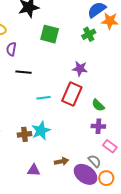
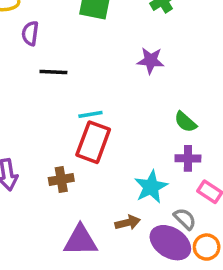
red rectangle: (72, 94) -> (93, 142), moved
cyan star: (41, 131) -> (151, 187), moved
purple triangle: (34, 170) -> (80, 240), size x1.5

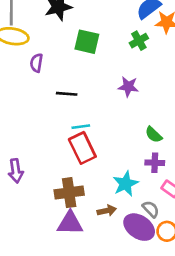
black line: (53, 72) -> (67, 94), moved
red rectangle: (93, 142) -> (82, 148), turned -48
brown cross: (61, 179) -> (69, 193), moved, size x1.5

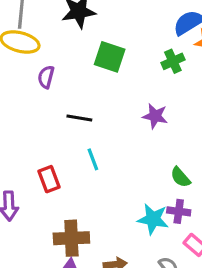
cyan line: (81, 127) -> (93, 159), turned 72
red rectangle: (82, 148) -> (49, 179), moved, size x0.7
cyan star: (126, 184) -> (153, 219), moved, turned 30

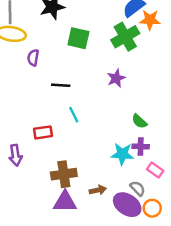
green cross: (173, 61) -> (125, 37), size x1.6
purple star: (155, 116) -> (116, 78), turned -30
red rectangle: (49, 179) -> (43, 132), turned -72

